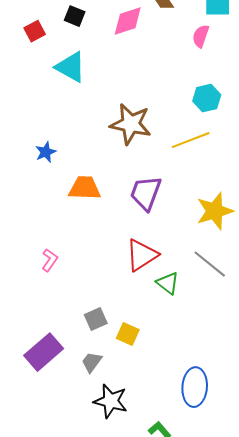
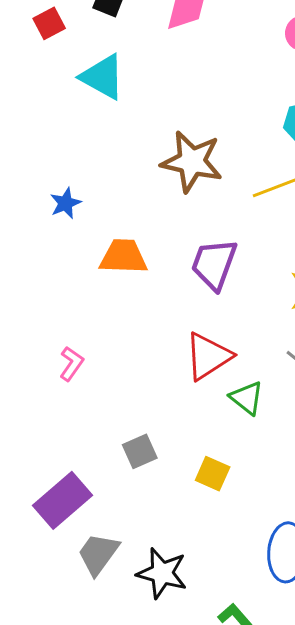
yellow square: (128, 334) -> (213, 474), moved
gray trapezoid: (92, 362) -> (98, 554), moved, size x1.4

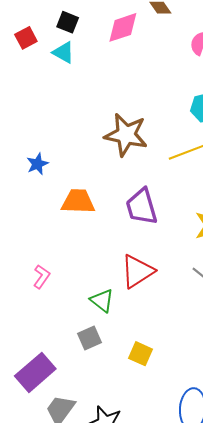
cyan triangle: (103, 77) -> (63, 52), moved, size x0.7
purple trapezoid: (214, 264) -> (142, 207), turned -36
green triangle: (247, 398) -> (102, 300), moved

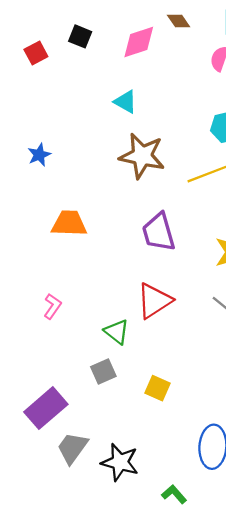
cyan triangle: (63, 52) -> (125, 102), moved
blue star: (37, 164) -> (39, 155), moved
orange trapezoid: (78, 201) -> (69, 223), moved

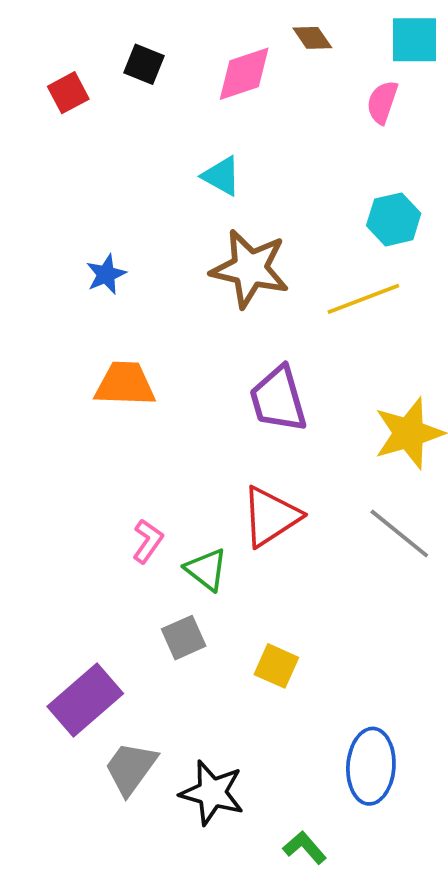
blue star: (39, 155) -> (106, 274), moved
pink L-shape: (52, 306) -> (148, 541), moved

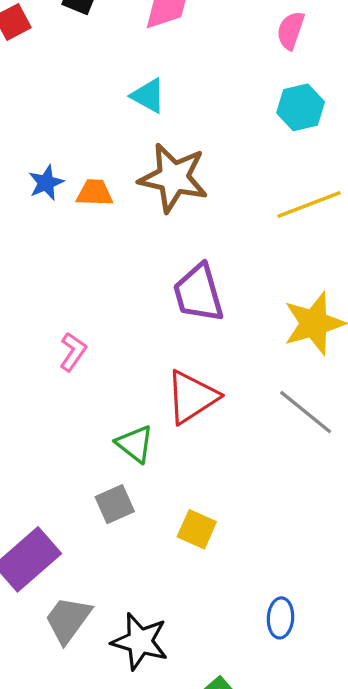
cyan hexagon: (394, 219) -> (301, 107), moved
yellow line: (363, 299) -> (309, 204), moved
orange trapezoid: (125, 384) -> (95, 193), moved, size x0.7
pink L-shape: (148, 541) -> (73, 352), moved
blue ellipse: (371, 766) -> (280, 618), size x0.6

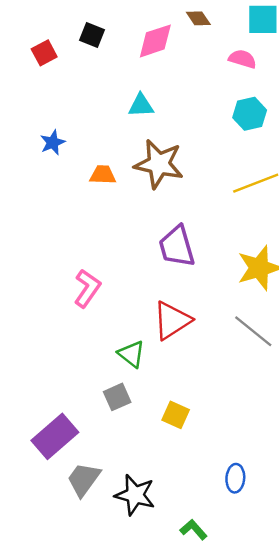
pink semicircle: (291, 30) -> (242, 59), turned 88
cyan triangle: (148, 96) -> (141, 105), turned -32
blue star: (46, 183) -> (53, 143), moved
pink L-shape: (73, 352) -> (87, 288), size x1.4

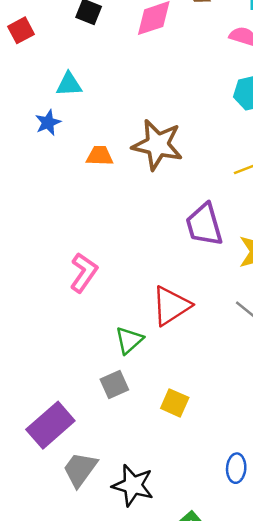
red square: (44, 53) -> (21, 30), moved
cyan triangle: (141, 105) -> (69, 84), moved
purple trapezoid: (177, 246) -> (204, 225), moved
green triangle: (131, 354) -> (129, 340), turned 40

